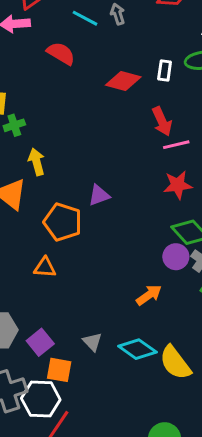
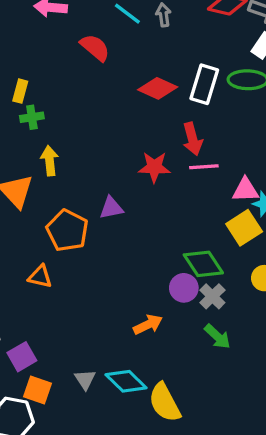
white rectangle: (165, 71) -> (204, 84), size x1.6
red star: (178, 185) -> (154, 167), moved
gray triangle: (92, 342) -> (85, 379), moved

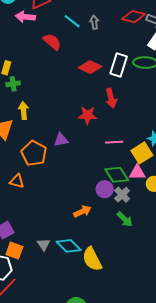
pink line: (204, 167) -> (114, 142), moved
pink triangle: (245, 190) -> (137, 172), moved

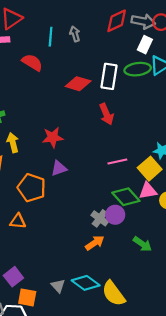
red diamond: (133, 17) -> (117, 21), turned -30
cyan line: (72, 21) -> (51, 37), turned 66
red star: (88, 115) -> (53, 137), moved
gray cross: (122, 195) -> (100, 218), moved

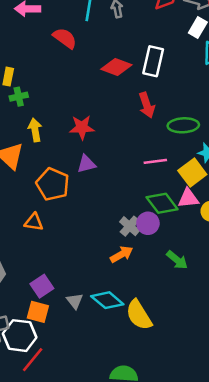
green ellipse: (138, 69) -> (183, 125), moved
purple square: (13, 277) -> (42, 286), moved

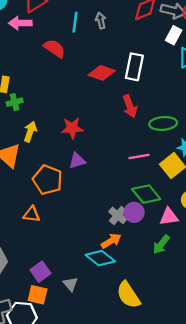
yellow arrow: (35, 130) -> (30, 132), turned 30
pink triangle: (188, 198) -> (169, 217), moved
green arrow: (177, 260) -> (161, 244), turned 90
cyan diamond: (107, 300) -> (100, 258), moved

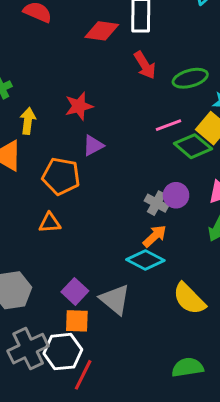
green diamond: (146, 194) -> (193, 146), moved
gray triangle: (70, 284) -> (115, 299), size x1.6

